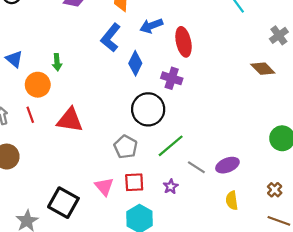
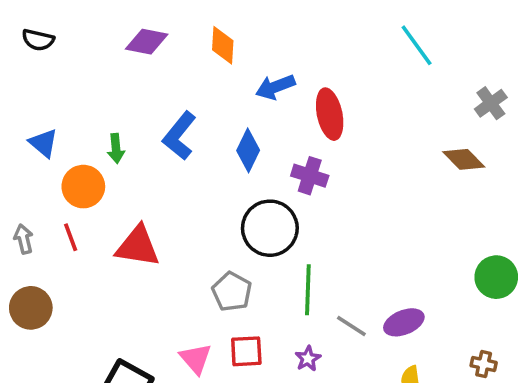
blue L-shape: (111, 38) -> (179, 136), moved
green line: (171, 146) -> (308, 290), turned -48
brown cross: (275, 190) -> (484, 364), turned -32

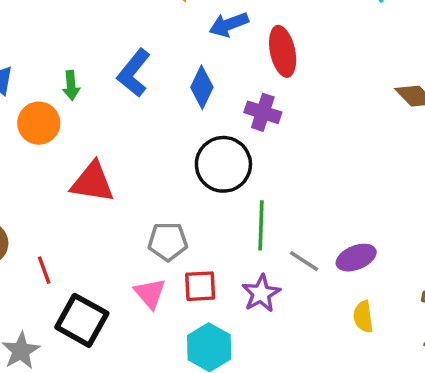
red line: (71, 237) -> (44, 270), moved
gray pentagon: (232, 292) -> (168, 241), moved, turned -30
purple star: (308, 359) -> (261, 293), size x1.5

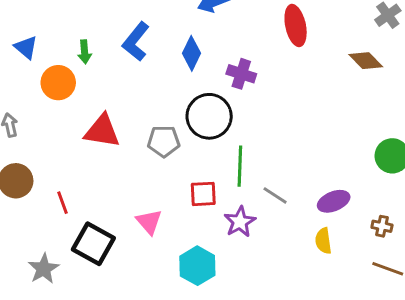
red ellipse: (283, 51) -> (296, 25), moved
gray pentagon: (168, 241) -> (164, 141), moved
purple ellipse: (356, 258) -> (334, 201), moved
red square: (200, 286) -> (203, 194), moved

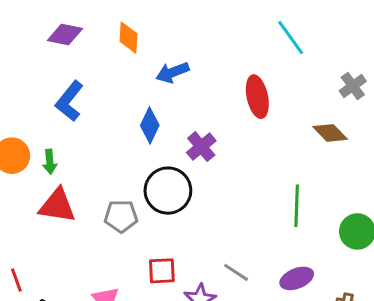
blue L-shape: (136, 42) -> (69, 101), moved
green arrow: (85, 52) -> (50, 162), moved
purple cross: (241, 74) -> (201, 147), turned 32
green line: (240, 166) -> (297, 206), moved

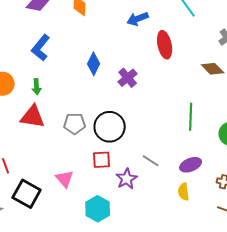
blue arrow: (172, 72) -> (138, 19), moved
green arrow: (50, 162) -> (37, 87), moved
black circle: (168, 191) -> (110, 127), moved

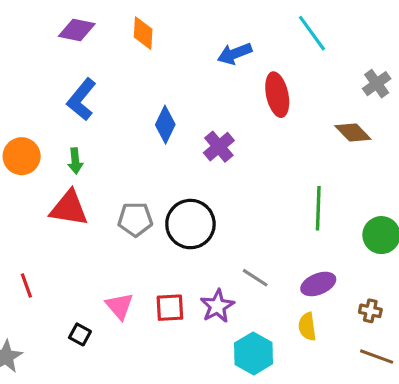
red square: (102, 160) -> (170, 308), moved
black square: (27, 194) -> (80, 334), moved, size x0.5
cyan hexagon: (98, 209) -> (254, 353), moved

